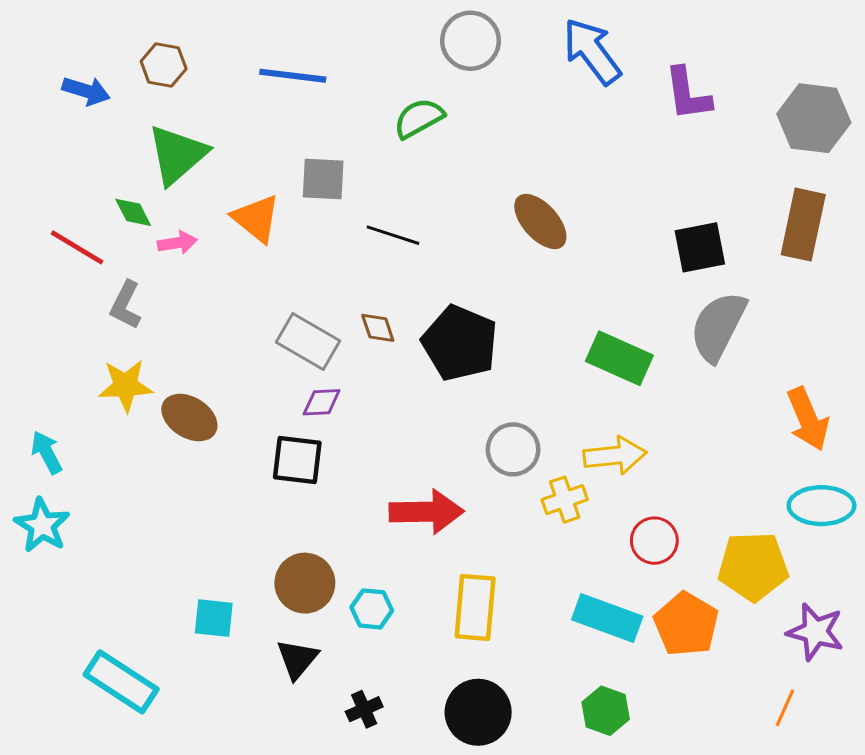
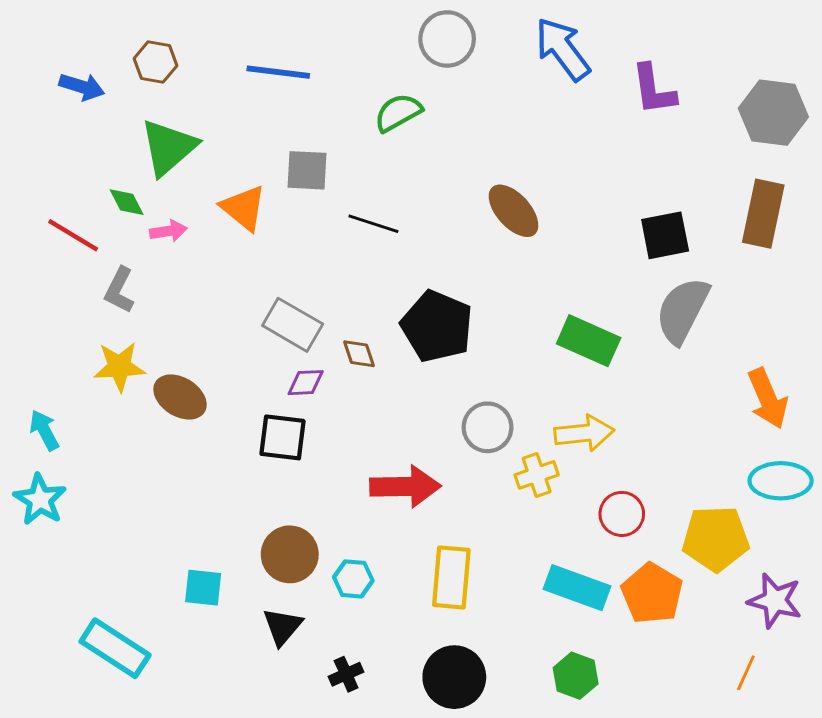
brown diamond: (378, 328) -> (359, 354), moved

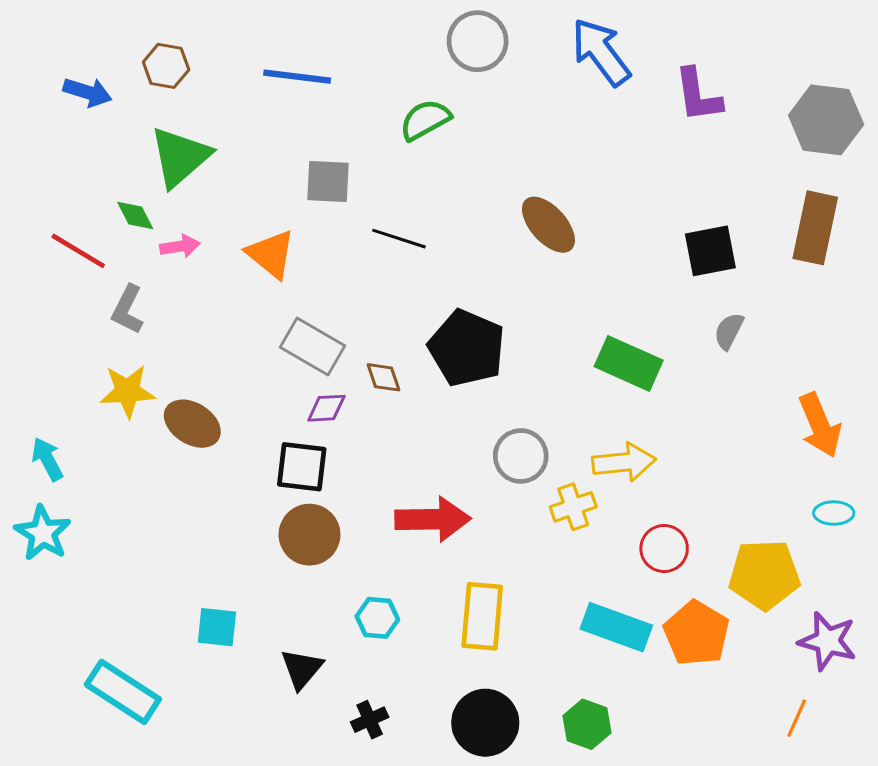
orange triangle: (244, 208) -> (271, 254), moved
gray semicircle: (682, 310) -> (729, 331), size x0.5
cyan ellipse: (781, 481) -> (834, 513), size x0.6
brown circle: (290, 554) -> (309, 535), moved
green hexagon: (576, 676) -> (587, 724), moved

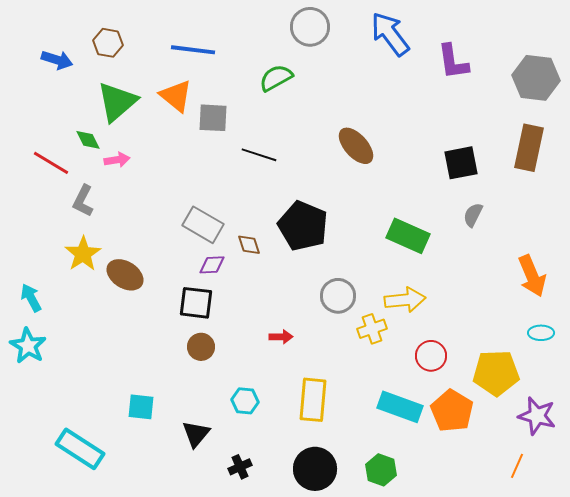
orange triangle: (271, 254) -> (176, 96), moved
yellow star: (128, 391) -> (83, 254), turned -30
red arrow: (433, 519) -> (281, 337), size x0.5
brown circle: (309, 535) -> (201, 347), size x0.7

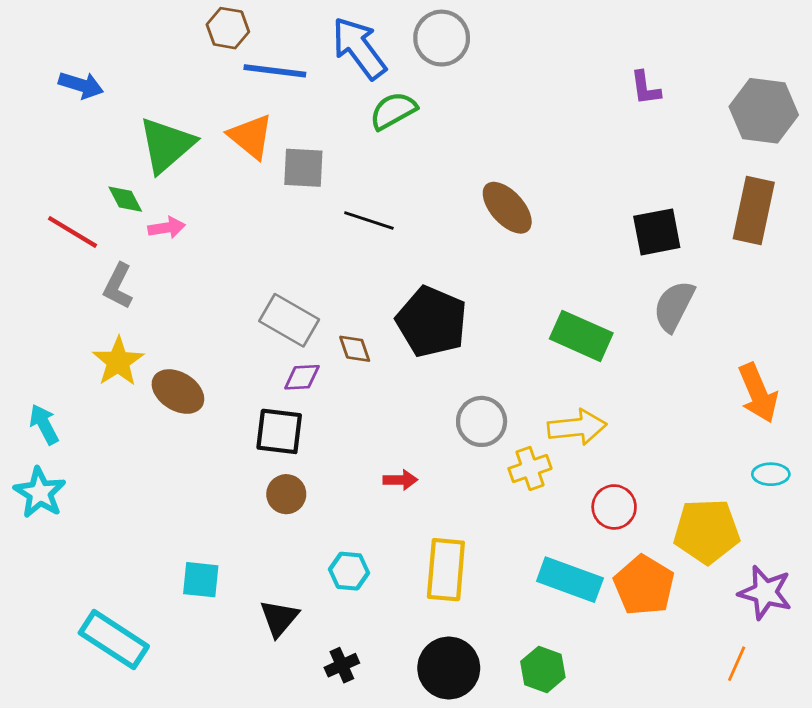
blue arrow: (390, 34) -> (359, 48), moved
brown hexagon: (108, 43) -> (228, 28), moved
purple L-shape: (453, 62) -> (645, 88), size x0.7
gray semicircle: (473, 215) -> (674, 306), size x1.5

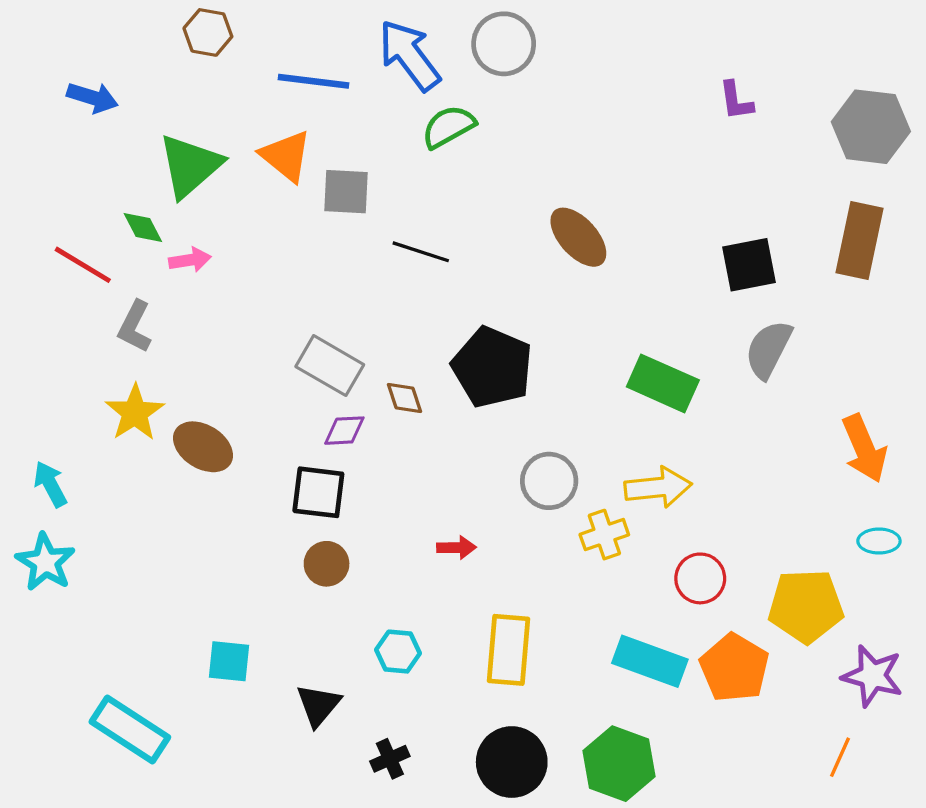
brown hexagon: (228, 28) -> (208, 32), moved
green hexagon: (543, 669) -> (619, 764), size x1.4

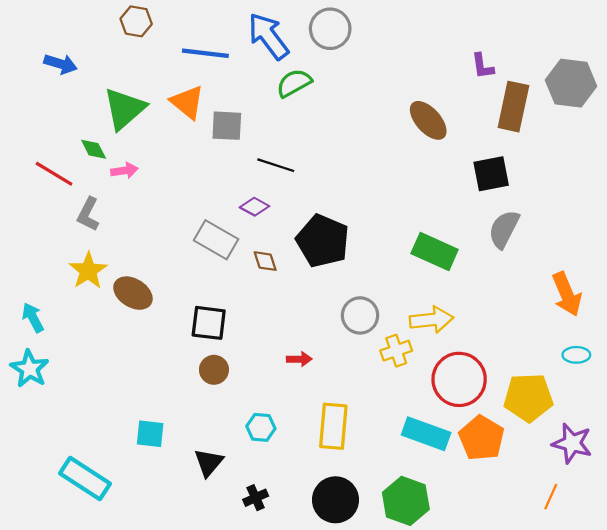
brown ellipse: (578, 237) -> (428, 120), moved
brown rectangle: (859, 240) -> (513, 107), moved
purple diamond: (344, 431) -> (254, 207), moved, turned 32
red circle: (700, 578) -> (459, 379), size x1.6

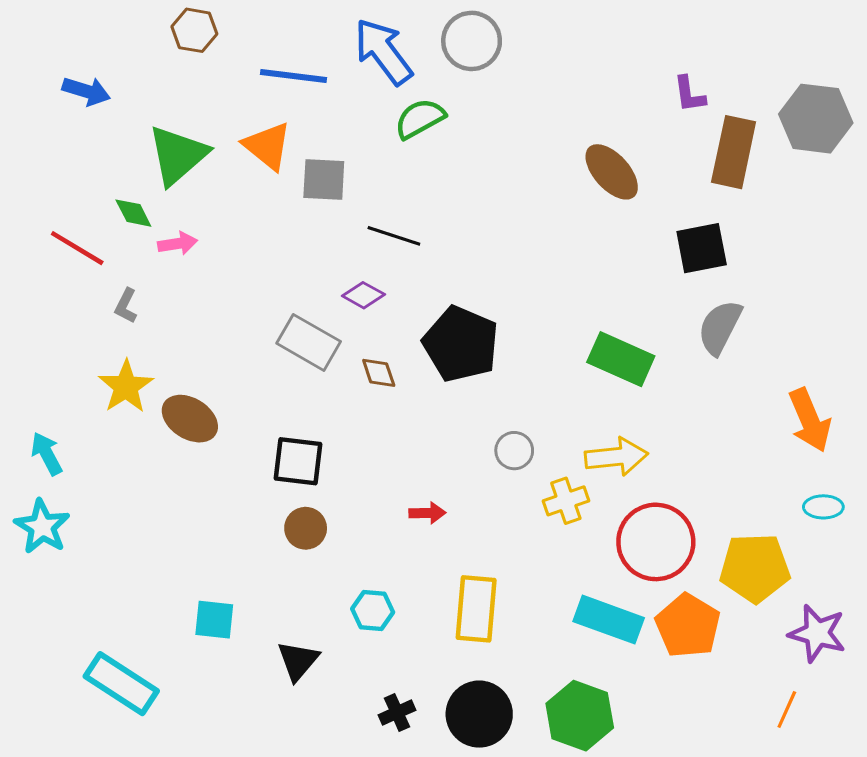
gray L-shape: (88, 214) -> (126, 306), size x0.7
gray circle: (360, 315) -> (514, 451), size x0.7
black cross: (256, 498) -> (397, 713), moved

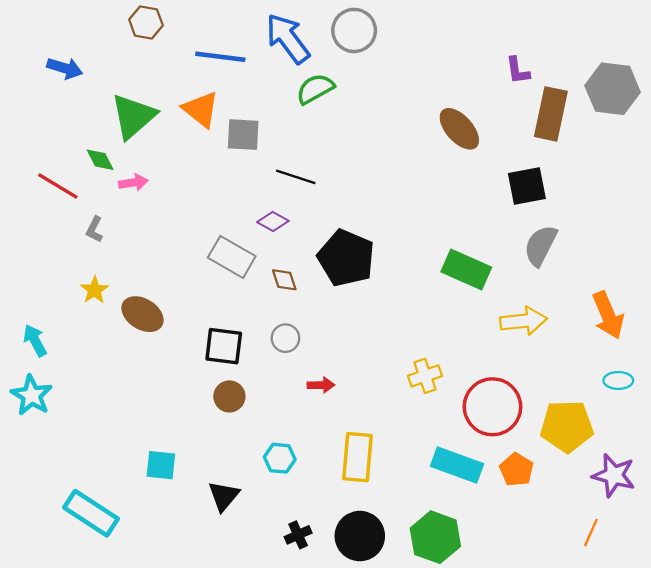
yellow star: (126, 387) -> (94, 290), size x0.7
gray circle: (514, 451) -> (285, 338), moved
yellow arrow: (616, 457) -> (523, 321), moved
orange pentagon: (688, 626) -> (517, 470), size x0.7

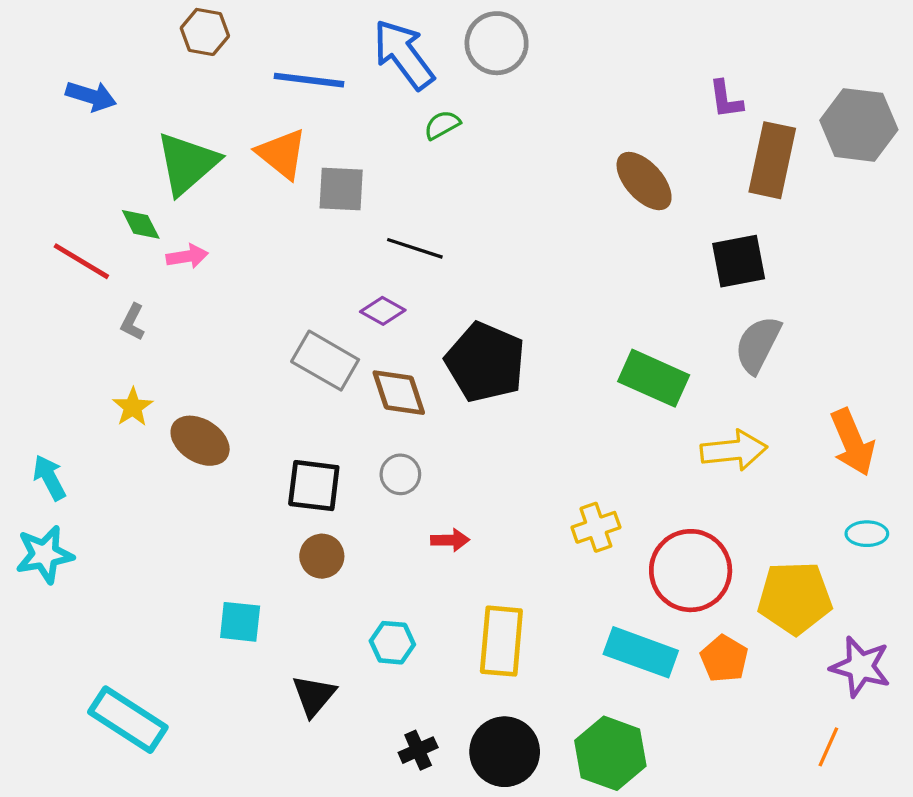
green semicircle: (315, 89) -> (442, 125), size x0.7
brown diamond: (284, 280) -> (399, 393), size x1.5
cyan star: (32, 395) -> (45, 555), turned 30
cyan square: (161, 465) -> (240, 622), moved

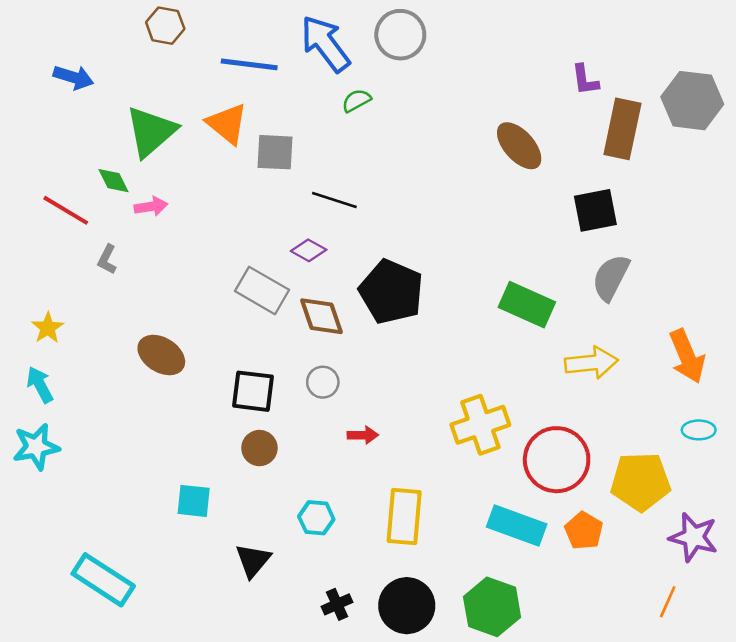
yellow star: (133, 407) -> (48, 328), moved
yellow cross: (596, 527) -> (480, 425), size x1.5

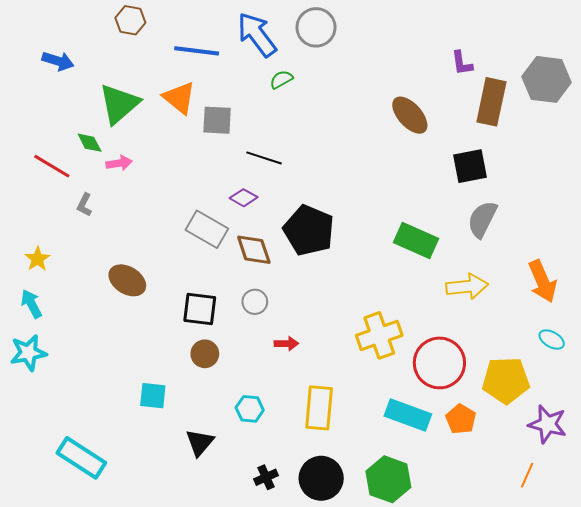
cyan ellipse: (699, 430) -> (552, 340), turned 30

